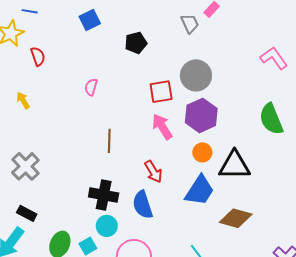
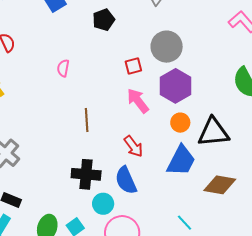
red square: (161, 92) -> (133, 66), size x0.7
cyan circle: (107, 226) -> (103, 204), moved

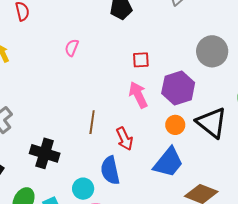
gray circle: (167, 47) -> (212, 51), moved
brown line: (87, 120) -> (92, 122), moved
black triangle: (213, 132) -> (212, 123), moved, turned 32
black cross: (86, 174) -> (45, 153), moved

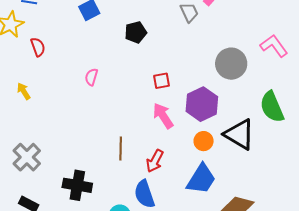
red arrow: (125, 139) -> (155, 161), turned 60

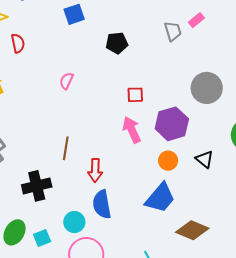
black triangle: (239, 134) -> (205, 159), size x0.6
brown line: (121, 149) -> (66, 148), moved
red arrow: (155, 161) -> (95, 170), moved, turned -35
black cross: (77, 185) -> (37, 186), turned -32

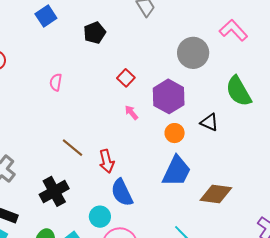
red square: (135, 95) -> (126, 78), turned -30
pink arrow: (132, 130) -> (131, 113), size x0.6
brown line: (66, 148) -> (73, 148), turned -45

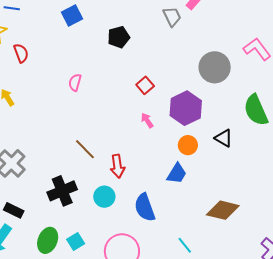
blue trapezoid: (177, 171) -> (177, 173), moved, size x0.7
blue semicircle: (122, 192) -> (145, 207), moved
cyan circle: (100, 217) -> (104, 197), moved

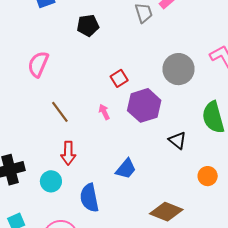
pink semicircle: (75, 82) -> (38, 64), size x1.5
red square: (145, 85) -> (119, 78), moved
orange circle: (188, 145) -> (208, 176), moved
brown line: (85, 149) -> (60, 112), moved

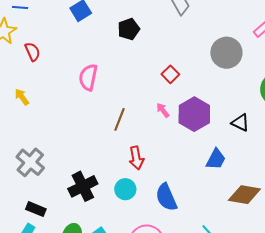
purple hexagon: (144, 105) -> (194, 114), moved
brown line: (60, 112) -> (119, 119), turned 70
blue trapezoid: (126, 169) -> (216, 159), moved

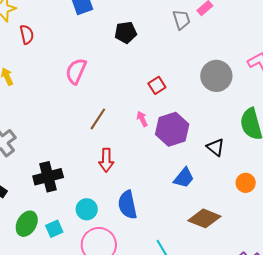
cyan circle: (125, 189) -> (87, 209), moved

